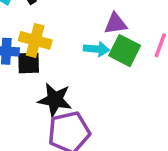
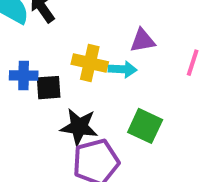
yellow cross: (35, 40) -> (90, 63), moved
green square: (125, 51) -> (145, 126), moved

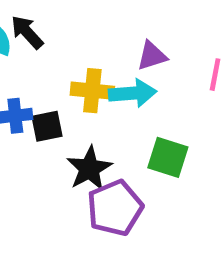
cyan arrow: (123, 69) -> (133, 93), size x1.4
black star: (79, 127) -> (89, 169), turned -30

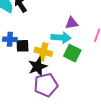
yellow cross: (92, 91) -> (43, 52), moved
green square: (168, 157) -> (72, 53), moved

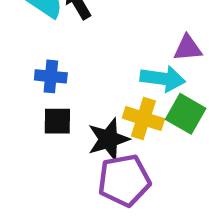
black square: (23, 46) -> (57, 121), moved
yellow cross: (43, 52) -> (143, 118), moved

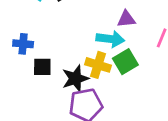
blue cross: (51, 76) -> (23, 44), moved
green square: (186, 114) -> (125, 62), turned 30

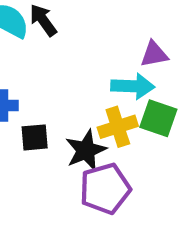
green square: (125, 62) -> (158, 118), turned -35
yellow cross: (98, 65) -> (118, 127), turned -30

